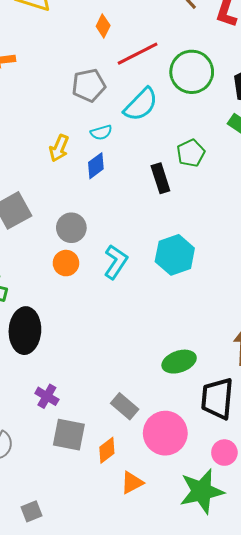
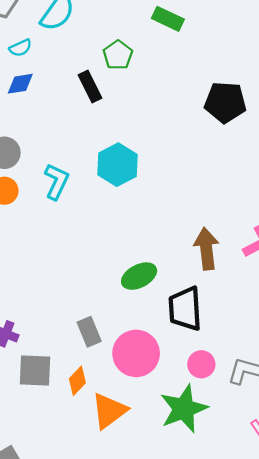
blue diamond: (96, 166) -> (20, 84), turned 36
gray rectangle: (125, 406) -> (89, 332), turned 36
orange triangle: (132, 483) -> (109, 411), size x1.5

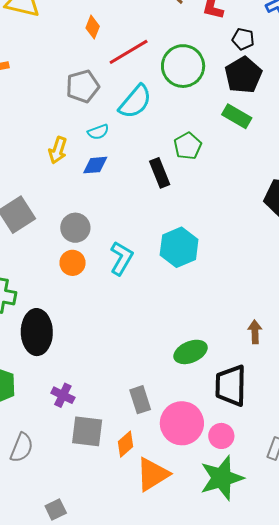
brown arrow: (206, 249) -> (255, 332), size x0.6
pink circle: (201, 364) -> (221, 436), moved

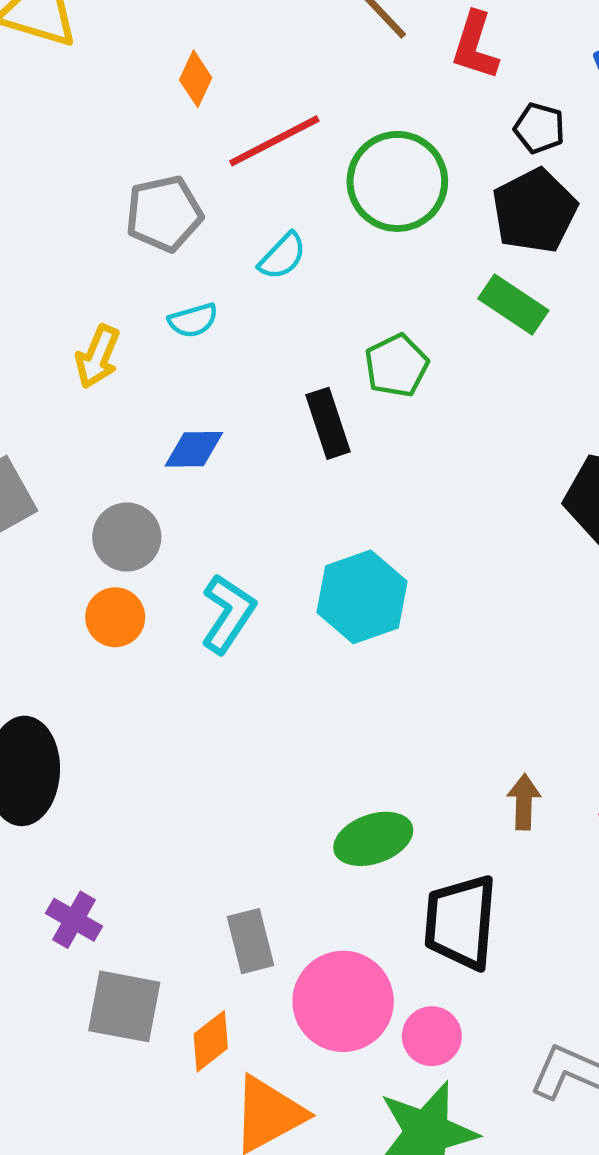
cyan semicircle: (135, 102) -> (282, 256), size x0.6
blue diamond: (95, 165) -> (194, 449), moved

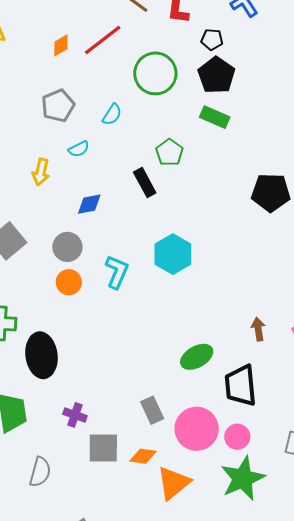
orange diamond: (196, 79) -> (61, 45), turned 45
red line: (274, 141) -> (103, 40), moved
orange diamond: (211, 1041) -> (143, 456), turned 56

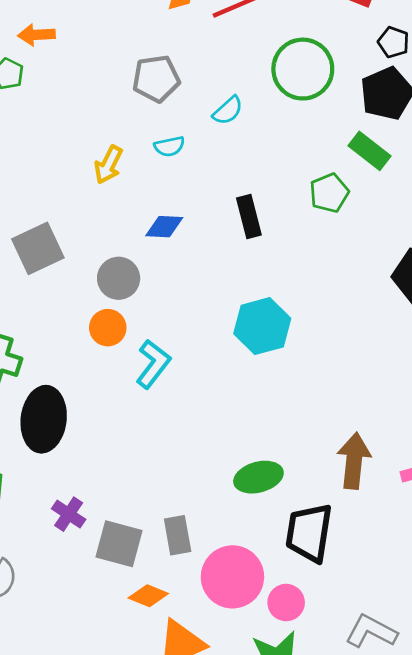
green pentagon: (169, 152) -> (329, 193), moved
cyan L-shape: (117, 272) -> (153, 364), moved
brown arrow: (258, 329) -> (354, 461), size x1.6
gray square: (103, 448) -> (119, 544), moved

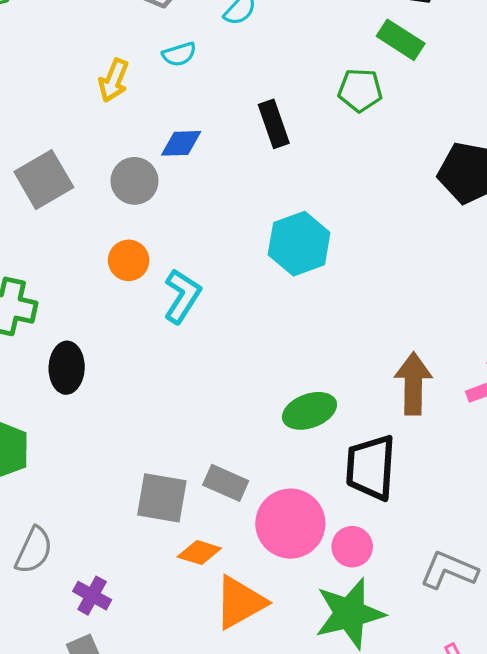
green pentagon: (329, 193) -> (360, 90), turned 30
gray circle: (119, 278) -> (134, 181), moved
black ellipse: (44, 419) -> (67, 368), size x0.7
purple cross: (69, 514) -> (92, 596), moved
gray rectangle: (178, 535) -> (226, 483), turned -51

